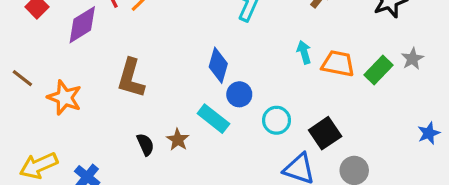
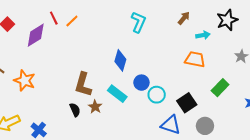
cyan arrow: (304, 52) -> (203, 35), moved, turned 96
green rectangle: (379, 70) -> (220, 88), moved
brown L-shape: (131, 78) -> (83, 85), moved
blue circle: (239, 94) -> (141, 83), moved

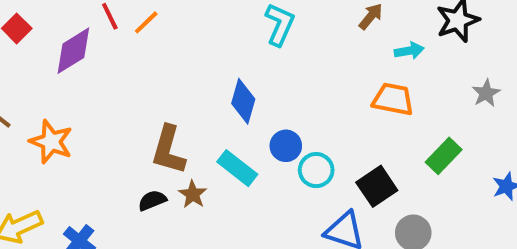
black semicircle: (75, 110) -> (152, 200), turned -88

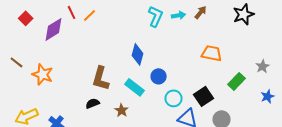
cyan arrow: (409, 51) -> (179, 15), moved
gray star: (486, 93) -> (263, 66), moved
cyan circle: (316, 170) -> (174, 98), moved
brown star: (193, 194) -> (122, 110), moved

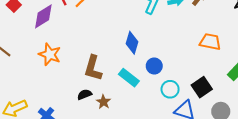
orange star: (43, 74) -> (50, 54), moved
brown star: (122, 110) -> (104, 102), moved

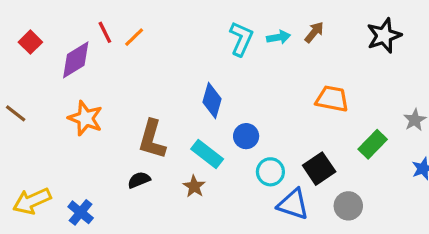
brown star: (104, 102) -> (194, 186), moved

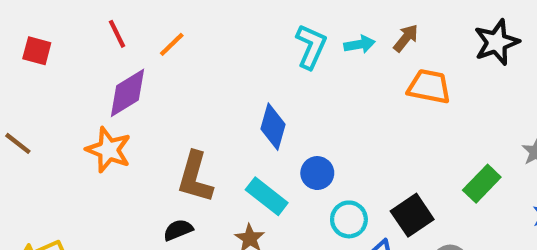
red line: (105, 32) -> (117, 34), moved
red square: (30, 42) -> (37, 51), turned -30
purple diamond: (76, 60) -> (128, 93), moved
orange trapezoid: (332, 99) -> (429, 87), moved

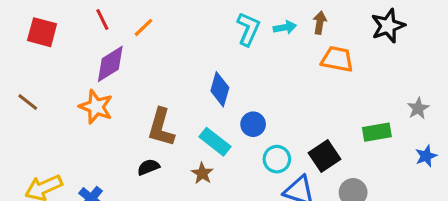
brown arrow: (406, 38) -> (320, 23), turned -30
red square: (37, 51) -> (42, 32), size x1.4
green rectangle: (482, 184) -> (377, 132), turned 36

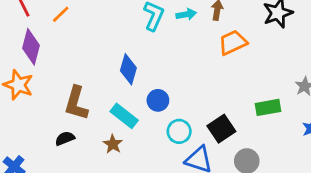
orange trapezoid: (337, 59) -> (233, 43), turned -36
purple diamond: (110, 64) -> (31, 47), turned -44

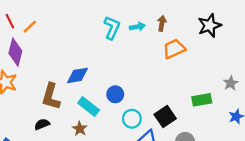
orange line: (61, 14) -> (30, 27), moved
blue diamond: (128, 69) -> (78, 75), moved, turned 65

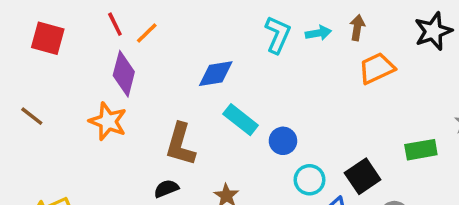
blue diamond: (78, 75) -> (216, 74), moved
cyan rectangle: (89, 106) -> (241, 120), moved

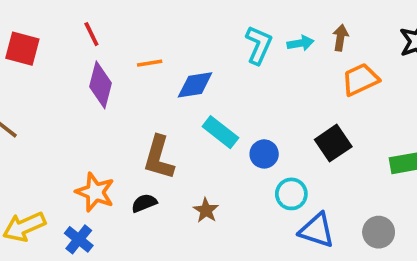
orange line: (147, 33) -> (150, 63), moved, turned 35
orange star: (108, 121) -> (95, 192), moved
black square: (363, 176) -> (333, 143), moved

